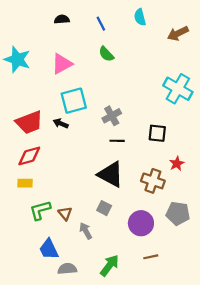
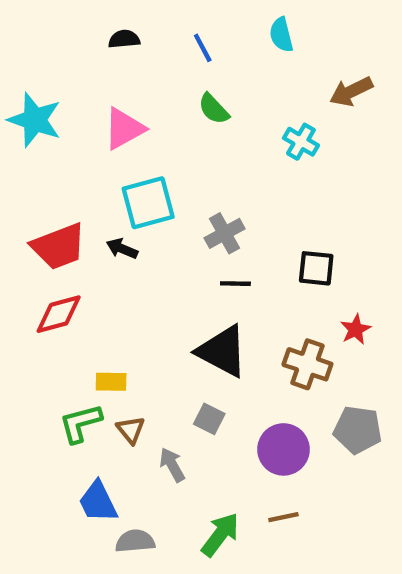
brown arrow: (178, 33) -> (351, 91), moved
cyan cross: (178, 89) -> (301, 142), moved, size x0.6
yellow rectangle: (25, 183) -> (111, 382), moved
brown line: (151, 257) -> (283, 517), moved

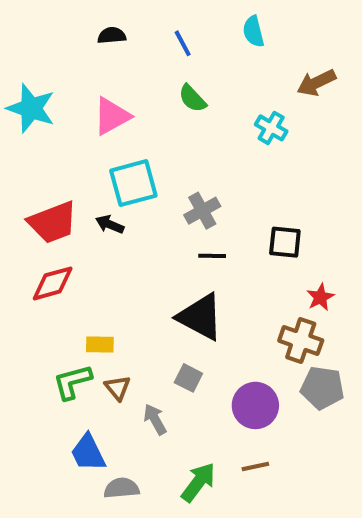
brown cross: (307, 364) -> (301, 341), moved

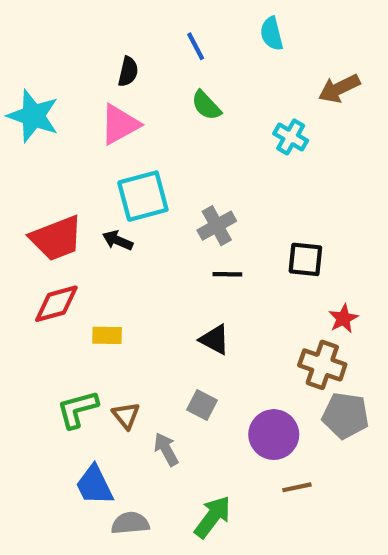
black semicircle: (112, 35) -> (128, 72), moved, turned 108
black triangle: (200, 317) -> (215, 340), size x0.6
yellow rectangle: (100, 344) -> (107, 335), moved
brown line: (255, 467) -> (297, 487), moved

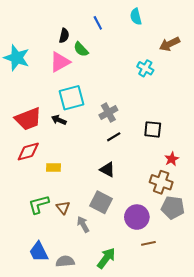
green semicircle: (206, 105) -> (81, 49), moved
black line: (227, 274) -> (114, 137), turned -32
gray square: (202, 405) -> (101, 202), size x1.5
blue trapezoid: (94, 485) -> (39, 252), moved

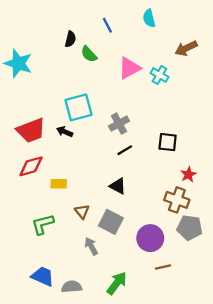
pink triangle: (60, 62) -> (129, 68), moved
brown triangle: (63, 208) -> (82, 211), moved
blue trapezoid: (39, 252) -> (43, 276), turned 140

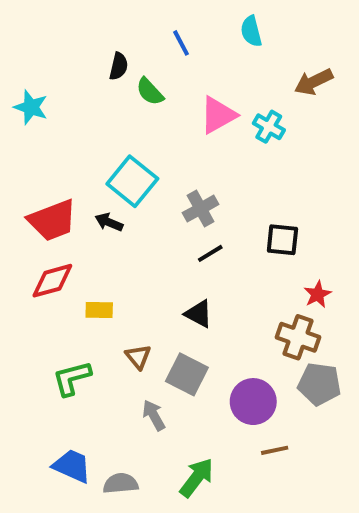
cyan star: (18, 63) -> (31, 107), size x0.7
cyan square: (78, 107) -> (132, 181), turned -36

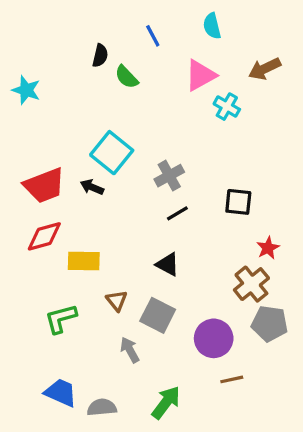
pink triangle: (218, 115) -> (200, 75), moved
yellow rectangle: (99, 310) -> (84, 261), size x1.4
brown cross: (298, 337) -> (251, 284), turned 32

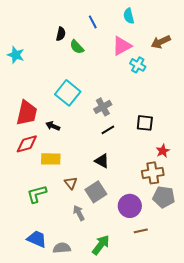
red trapezoid: (44, 185) -> (27, 113), turned -56
black arrow: (92, 187) -> (53, 126), moved
brown cross: (251, 284) -> (153, 173), turned 30
gray square: (158, 315) -> (96, 192), turned 30

